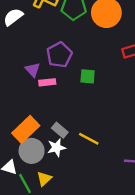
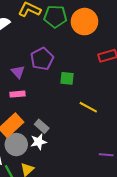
pink rectangle: (47, 82) -> (18, 94), moved
yellow line: (89, 139) -> (88, 107), moved

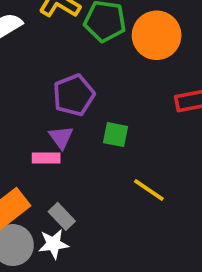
purple triangle: (18, 72) -> (61, 137), moved
pink rectangle: (18, 94) -> (46, 158), moved

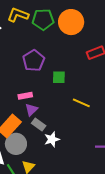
purple triangle: (61, 137) -> (31, 110), moved, turned 32
white star: (53, 244) -> (52, 139), moved

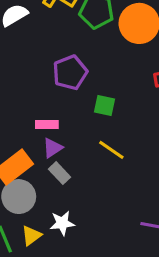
yellow line: (81, 103) -> (111, 150), moved
white star: (52, 139) -> (62, 223), moved

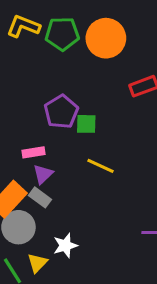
purple pentagon: (70, 73) -> (61, 112), moved
gray rectangle: (59, 173) -> (40, 197), moved

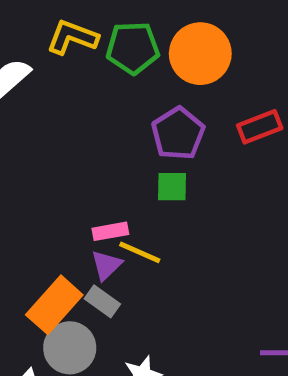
purple pentagon: (61, 112) -> (178, 134), moved
pink rectangle: (34, 152) -> (110, 231), moved
yellow line: (101, 166) -> (140, 252), moved

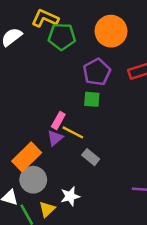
green pentagon: (133, 48) -> (62, 37), moved
pink rectangle: (110, 231) -> (58, 121), turned -54
gray rectangle: (102, 301) -> (91, 157), moved

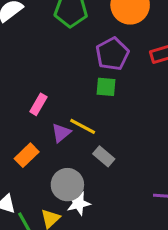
pink rectangle: (58, 121) -> (38, 104), moved
orange rectangle: (27, 157) -> (27, 155), size x0.7
gray circle: (33, 180) -> (67, 185), moved

